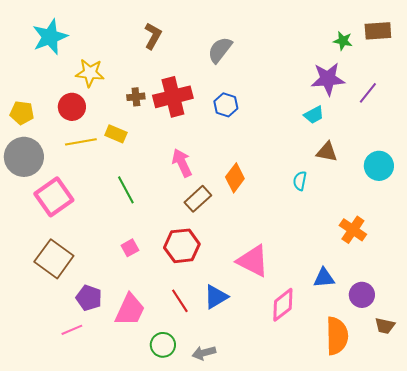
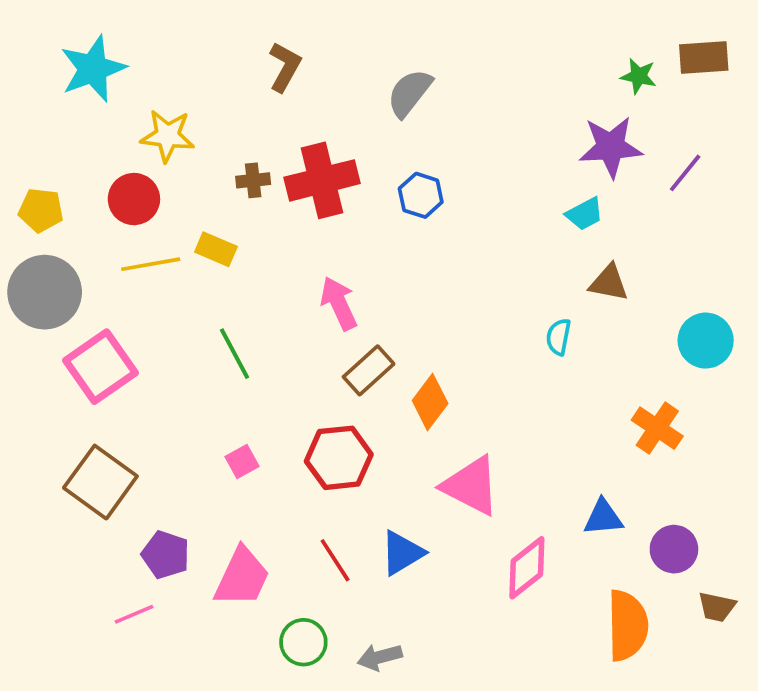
cyan circle: (379, 166) -> (706, 341), moved
orange diamond: (235, 178) -> (430, 402), moved

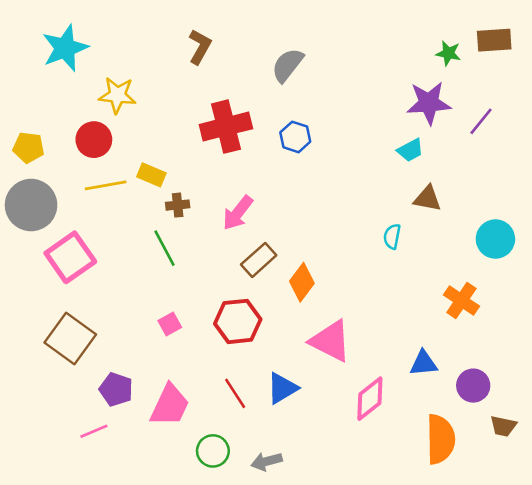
brown cross: (253, 180) -> (178, 205), moved
pink arrow: (339, 303) -> (238, 213), turned -117

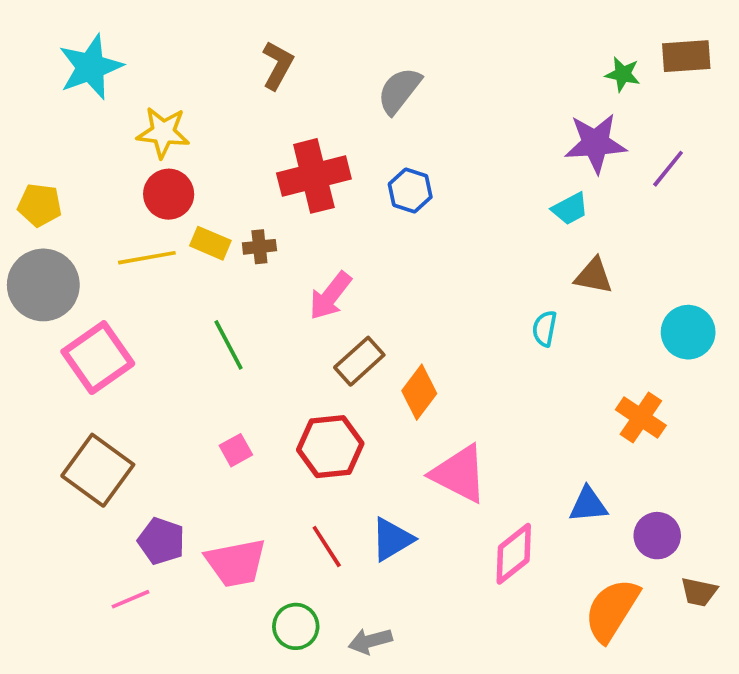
red circle: (94, 140) -> (169, 194), moved
brown cross: (178, 205) -> (259, 247), moved
pink trapezoid: (170, 405) -> (236, 563), turned 54
orange semicircle: (441, 439) -> (612, 610), turned -147

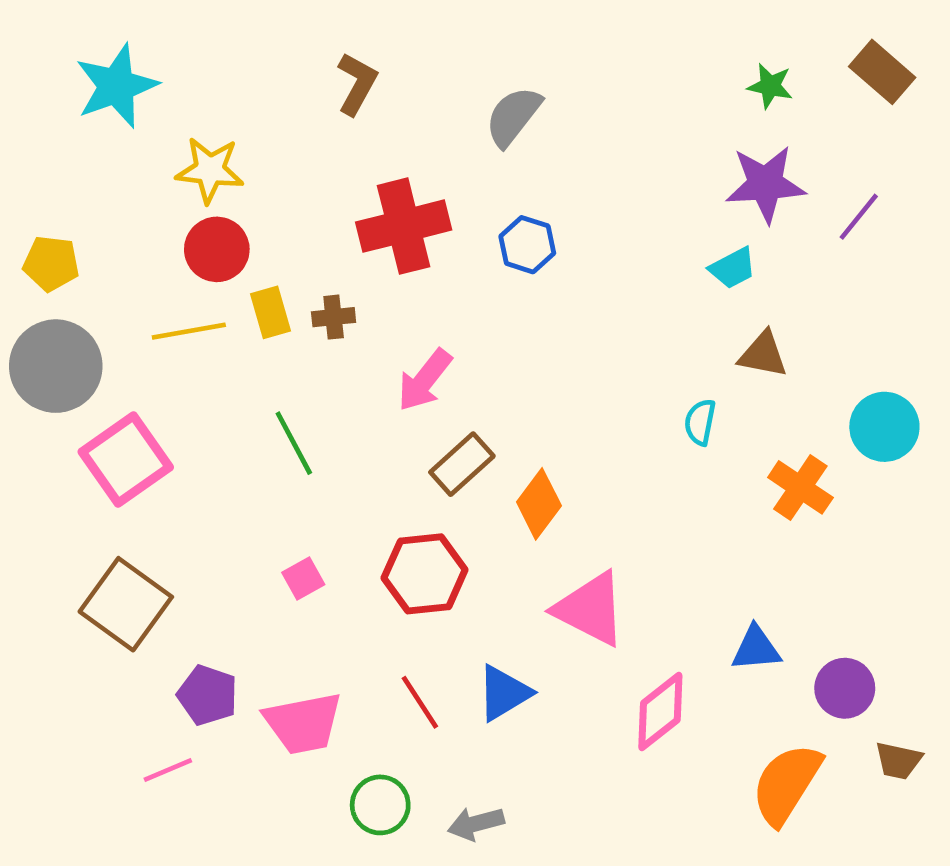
brown rectangle: (686, 56) -> (882, 72), turned 45
green star: (623, 74) -> (770, 86), moved
yellow rectangle: (210, 243) -> (271, 312), turned 51
orange cross: (641, 418) -> (800, 487), moved

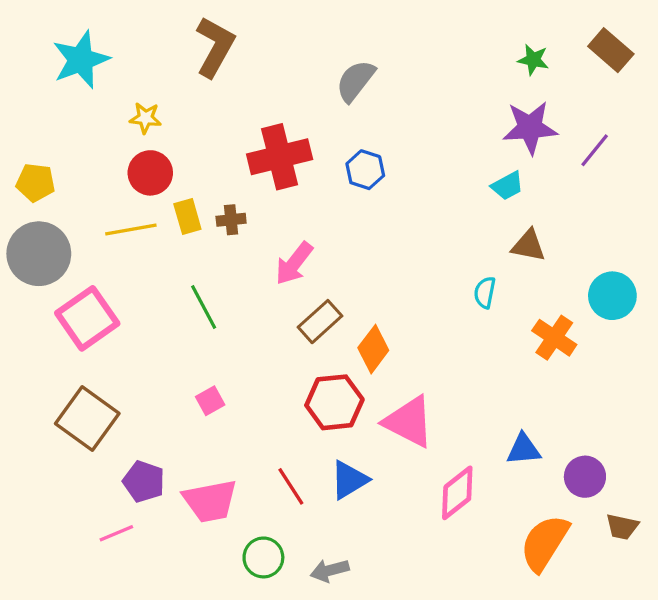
brown L-shape: (357, 84) -> (215, 47), moved, size x1.4
yellow star: (210, 170) -> (145, 118), size x0.7
red hexagon: (425, 574) -> (334, 402), moved

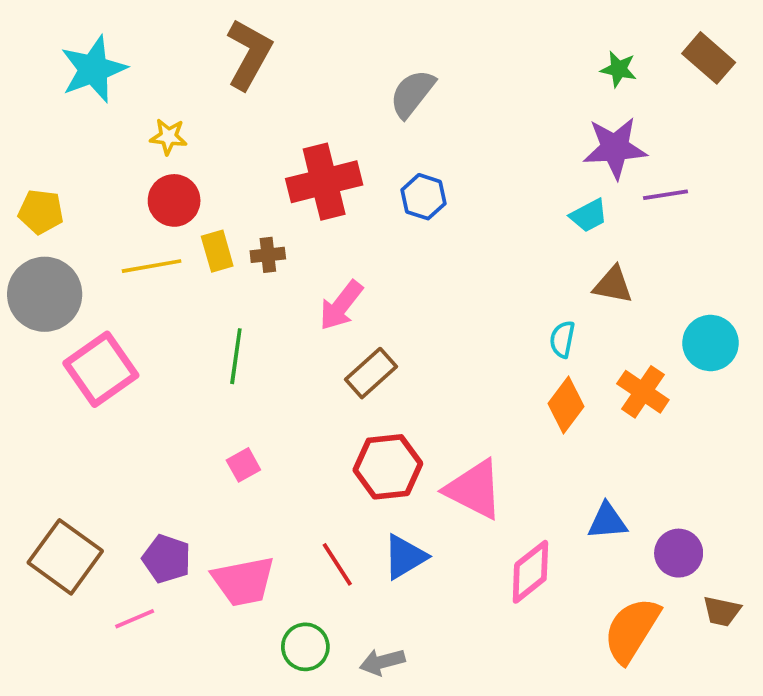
purple line: (595, 150) -> (665, 195), moved, turned 42
green line: (204, 307) -> (236, 356), turned 36
orange diamond: (373, 349) -> (566, 405), moved
brown square: (87, 419) -> (65, 557), moved

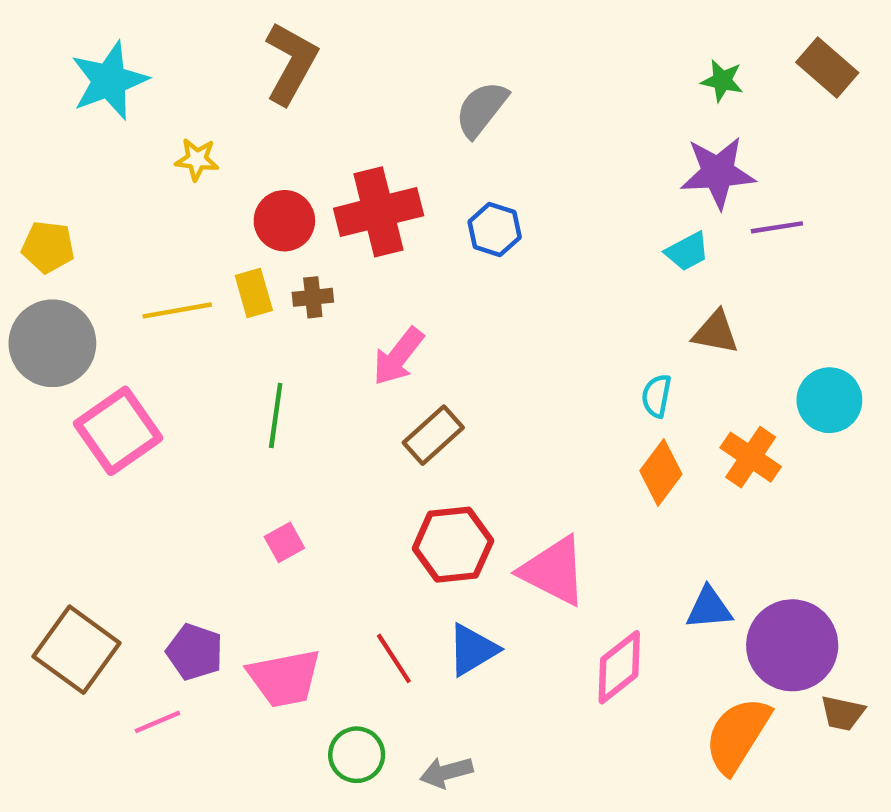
red circle: (174, 200) -> (284, 221), moved
purple circle: (679, 553) -> (792, 645), size x1.6

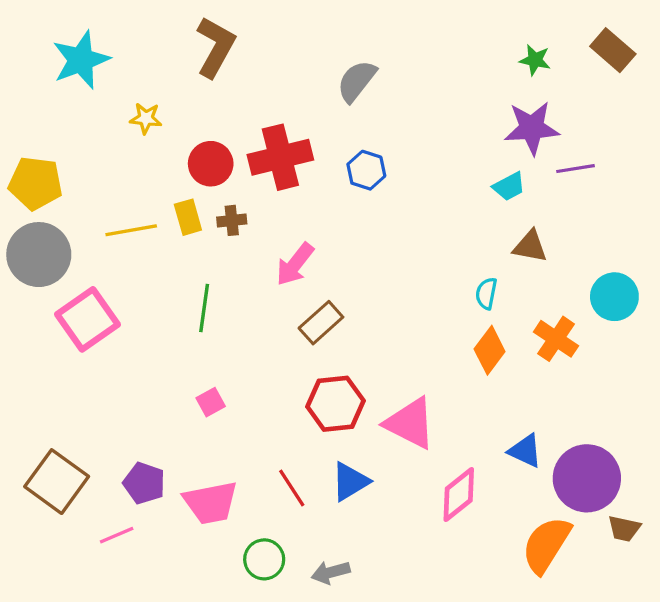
yellow pentagon: (48, 247) -> (36, 183), size x1.4
blue triangle: (709, 608) -> (525, 451), turned 30

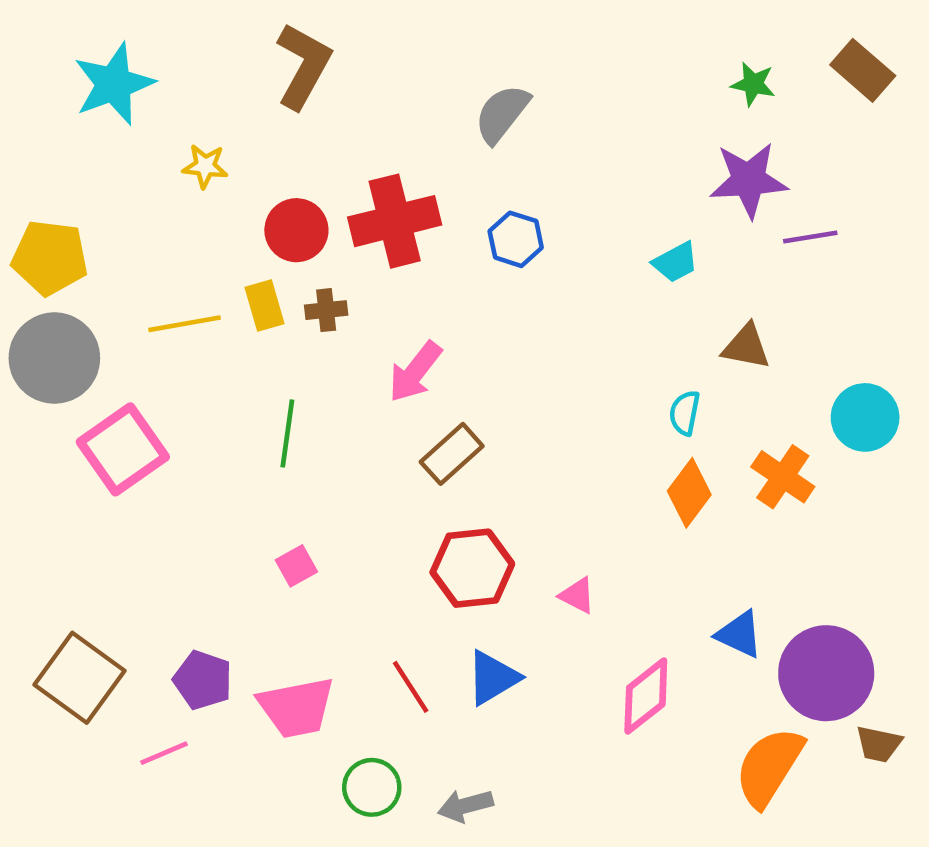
cyan trapezoid: (509, 186) -> (675, 262), moved
pink triangle: (410, 423) -> (577, 596), size x0.5

